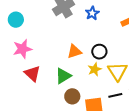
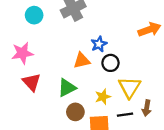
blue star: (92, 13) -> (99, 44), moved
cyan circle: (16, 20) -> (34, 15), moved
yellow star: (95, 69) -> (103, 97), moved

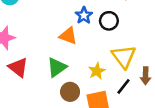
orange triangle: (82, 61) -> (68, 36), turned 42
black circle: (111, 63) -> (109, 21), moved
black line: (125, 115) -> (123, 86), turned -35

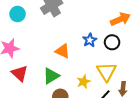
blue star: (84, 15) -> (90, 40), moved
black circle: (109, 21) -> (112, 42), moved

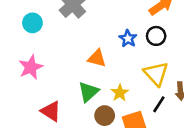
red triangle: (20, 73) -> (51, 111), moved
yellow star: (84, 82) -> (120, 93), moved

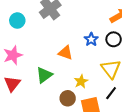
green triangle: (88, 92) -> (44, 75), moved
red triangle: (51, 111) -> (12, 84), moved, turned 30

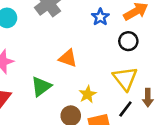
blue star: (91, 39) -> (100, 17), moved

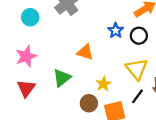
blue star: (100, 17) -> (116, 31), moved

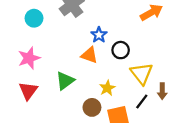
blue star: (116, 31) -> (99, 35), moved
black circle: (139, 36) -> (121, 50), moved

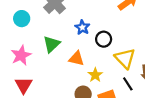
orange triangle: (89, 55) -> (76, 59), moved
green triangle: (65, 81) -> (52, 44), moved
black line: (142, 101) -> (128, 84), turned -64

